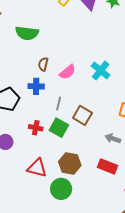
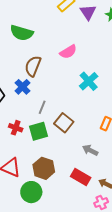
brown semicircle: (43, 64) -> (33, 66), size x1.5
pink semicircle: (67, 72) -> (68, 52), moved
blue cross: (36, 86) -> (22, 87), turned 35
green square: (59, 128) -> (39, 131), turned 36

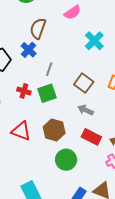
brown square: (64, 123) -> (84, 83), moved
gray arrow: (90, 150) -> (86, 110), moved
green circle: (31, 192) -> (66, 160), moved

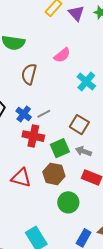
blue cross: (29, 50) -> (24, 114), moved
gray line: (49, 69) -> (44, 114), turned 48
red cross: (24, 91) -> (33, 136), moved, size x1.5
green square: (47, 93) -> (60, 148), moved

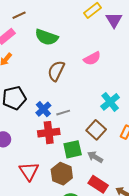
cyan cross: (86, 81) -> (110, 102), moved
red cross: (33, 136) -> (49, 133), turned -30
red triangle: (21, 178) -> (29, 171), turned 30

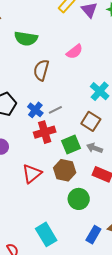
red triangle: (29, 171) -> (32, 174), turned 35

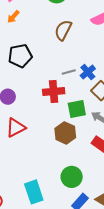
blue cross: (35, 110) -> (88, 72), moved
red triangle: (32, 174) -> (16, 128), moved
green circle: (79, 199) -> (72, 177), moved

